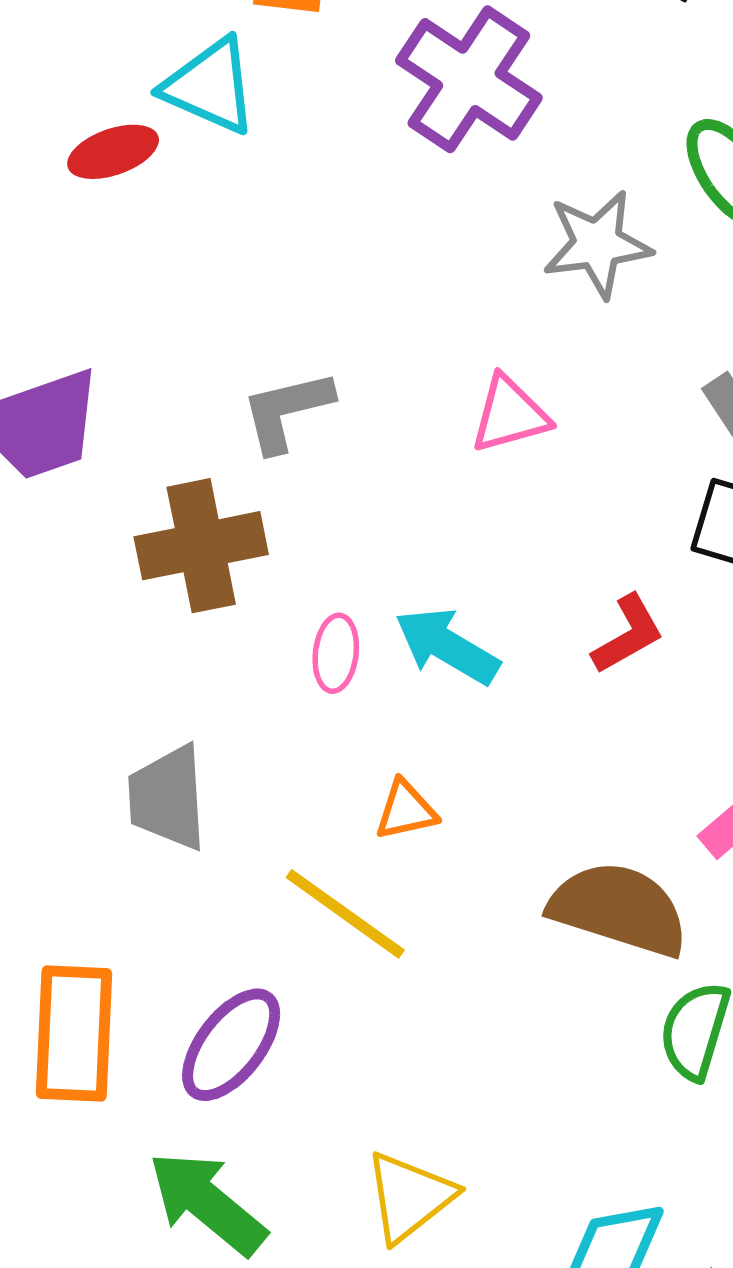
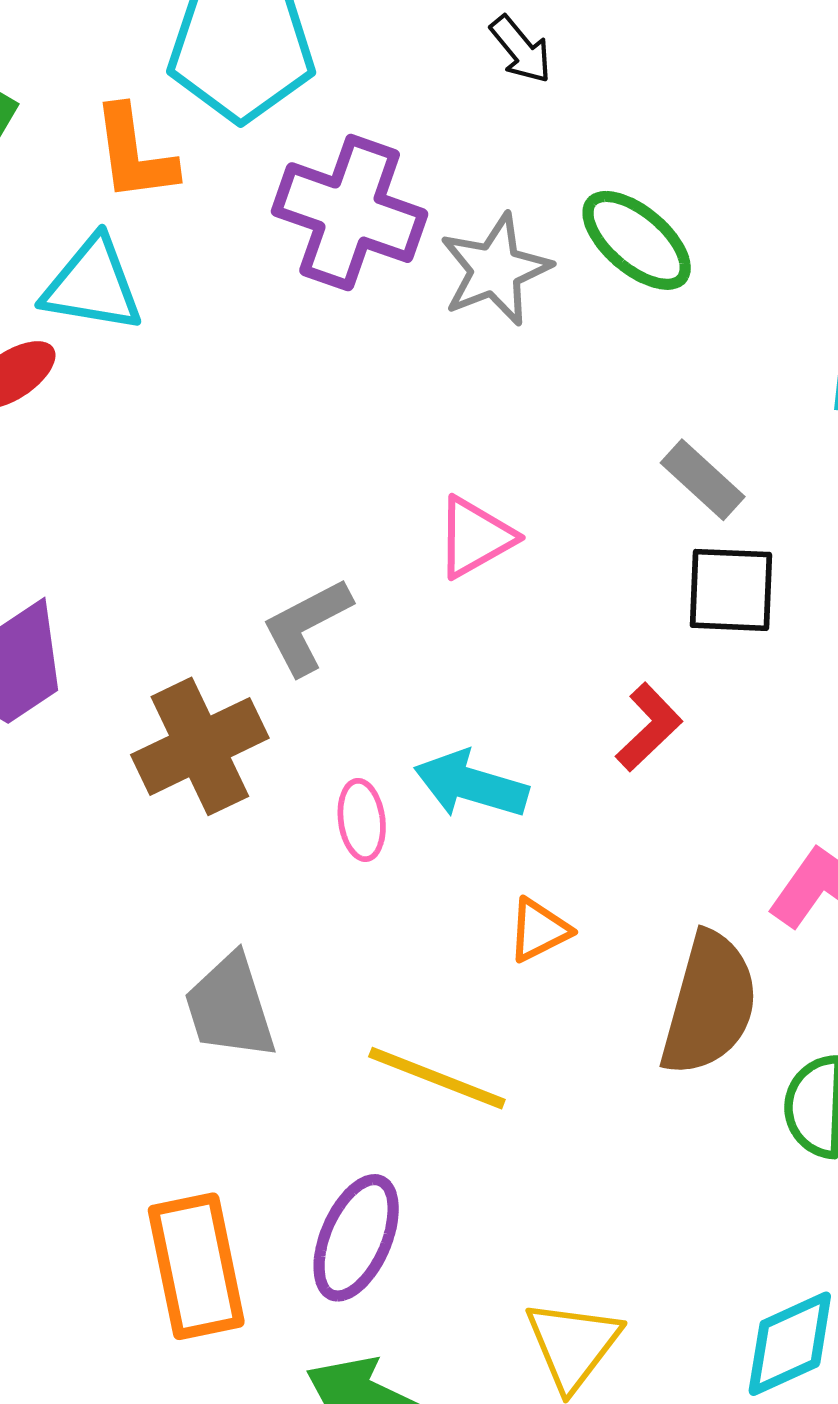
gray star: (597, 244) -> (495, 270), moved
gray L-shape: (287, 411) -> (307, 626), moved
orange triangle: (406, 810) -> (539, 930), moved
brown semicircle: (619, 909) -> (709, 1004), turned 102

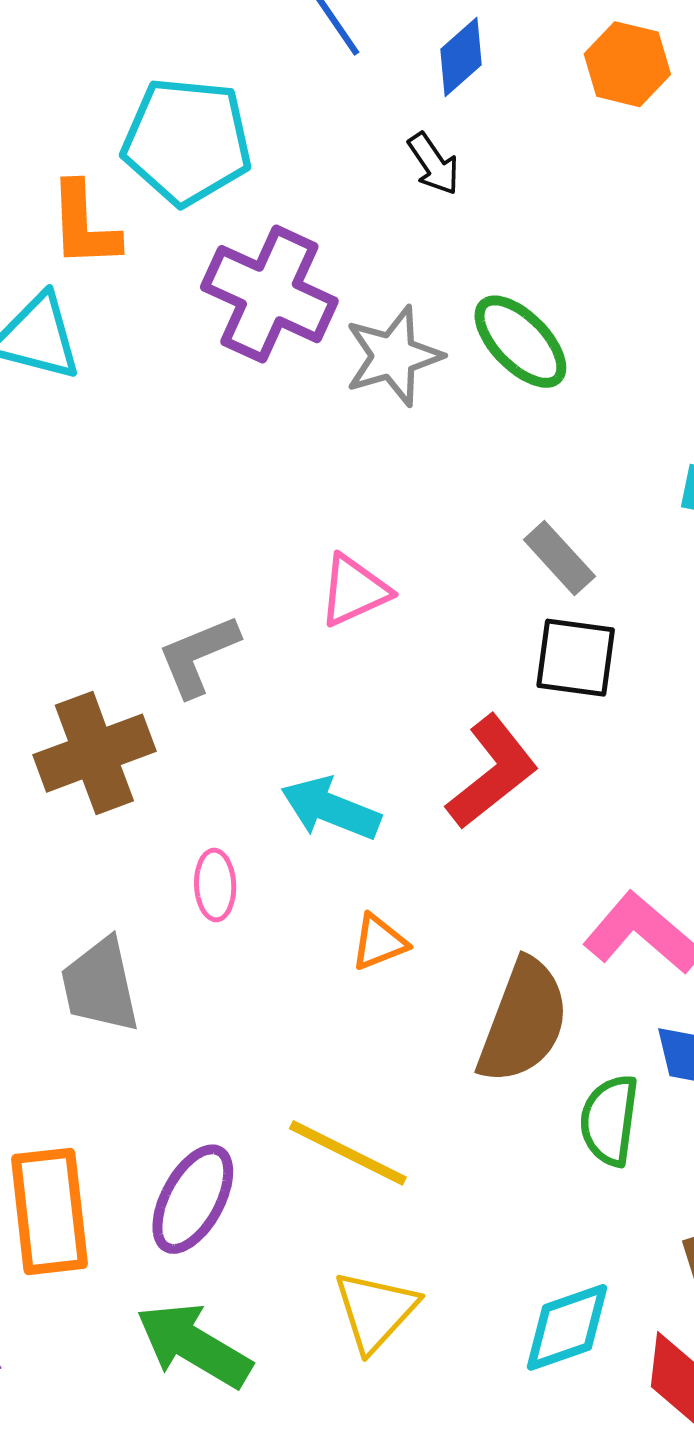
red L-shape: (649, 727) -> (492, 772), size x1.5
pink ellipse: (362, 820) -> (215, 885), moved
yellow line: (437, 1078) -> (348, 1153), moved

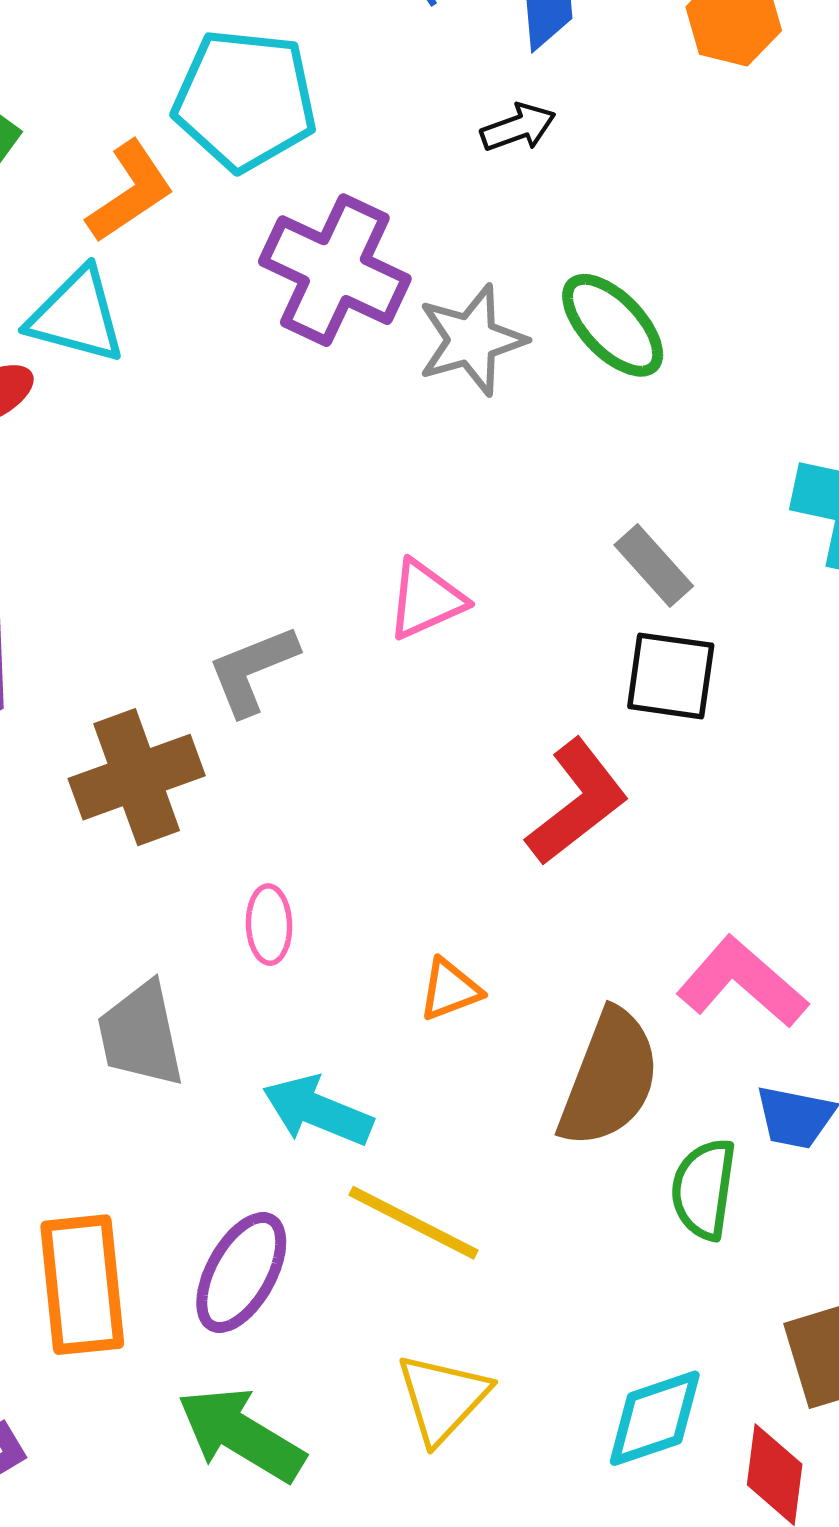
black arrow: (434, 164) -> (518, 127), turned -76
orange L-shape: (84, 225) -> (130, 192), turned -122
cyan arrow: (331, 808) -> (318, 1111), moved

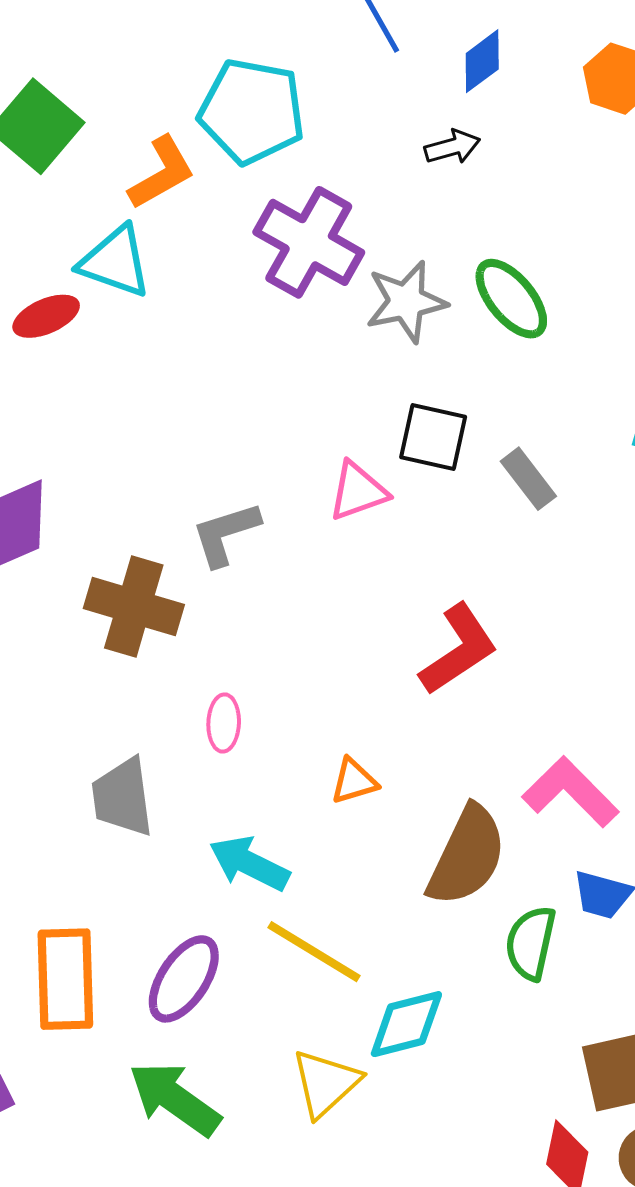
black square: (671, 676) -> (433, 437), moved
brown cross: (137, 777) -> (134, 607), turned 32
cyan diamond: (655, 1418) -> (406, 1024), moved

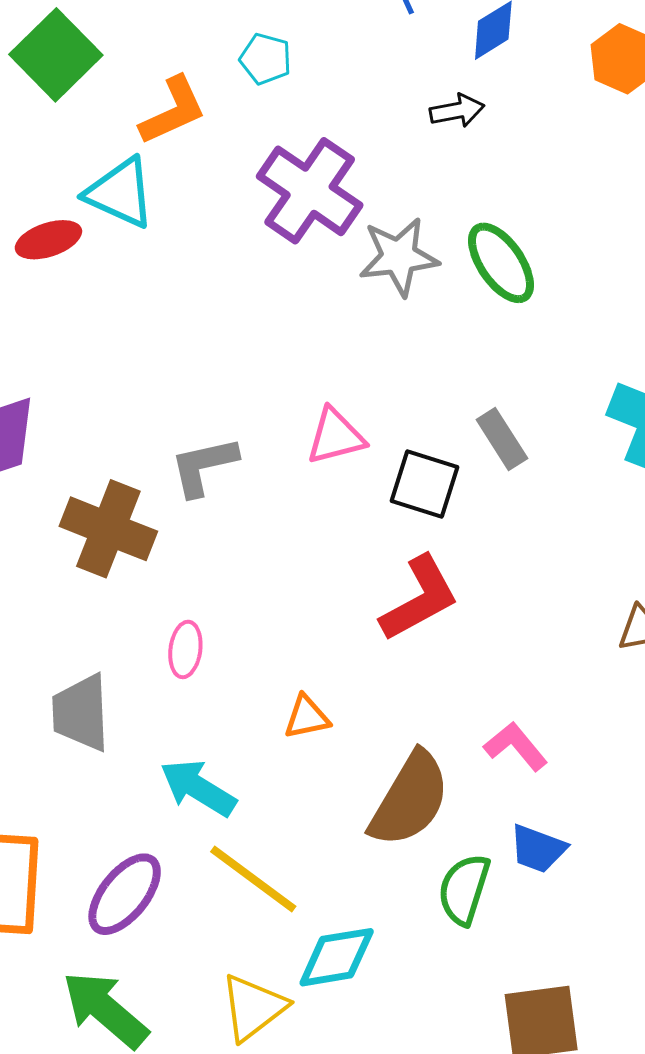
cyan pentagon: (252, 111) -> (266, 59), size x0.5
black square: (433, 437) -> (424, 484), moved
pink L-shape: (570, 792) -> (516, 746), size x0.7

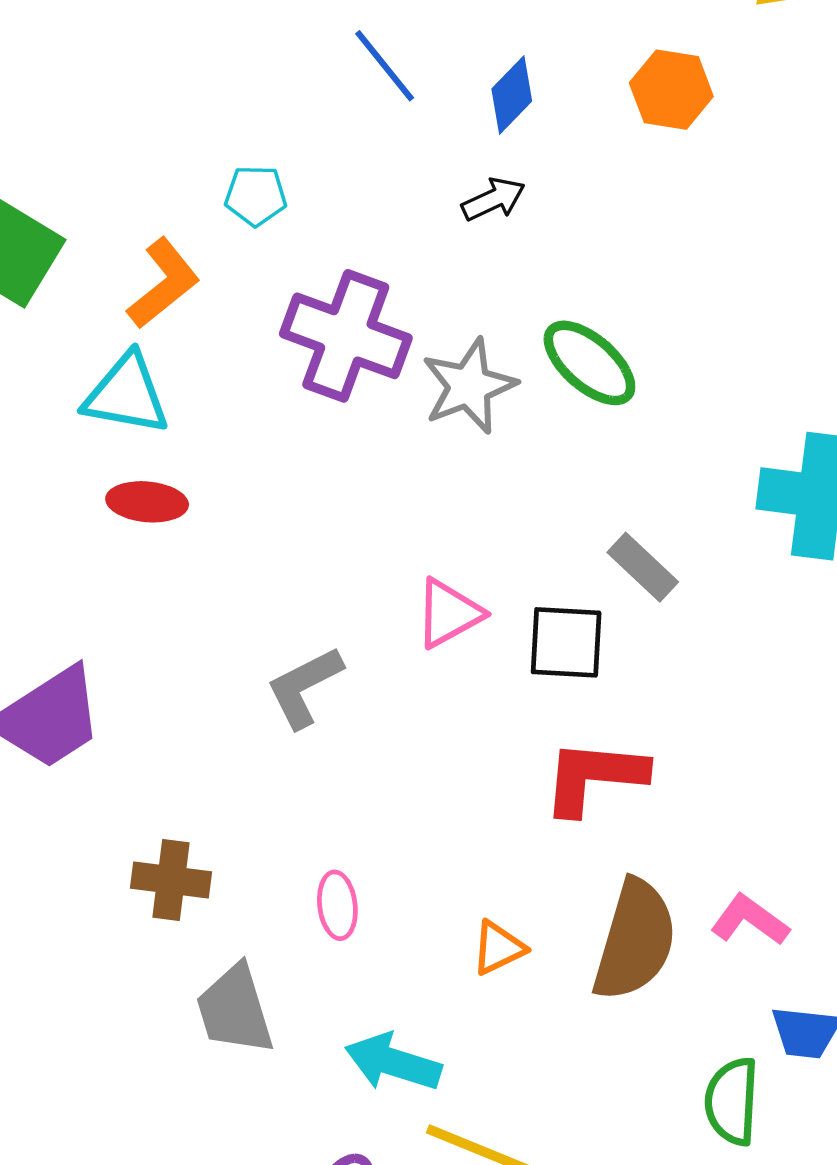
red ellipse: (48, 240) -> (147, 502), moved, turned 38
brown cross: (108, 529) -> (171, 880), moved, size x0.7
red L-shape: (419, 599) -> (594, 777), turned -132
brown semicircle: (410, 799) -> (635, 940), moved

